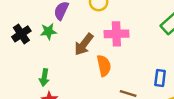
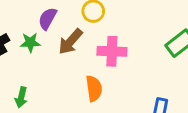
brown arrow: (84, 44) -> (70, 42), moved

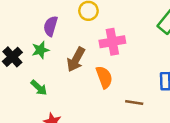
brown arrow: (70, 42) -> (76, 60), moved
green arrow: (21, 97) -> (39, 88), moved, turned -48

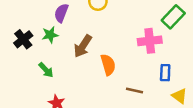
pink cross: (112, 42) -> (150, 41), moved

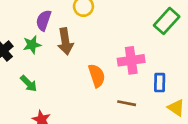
pink cross: (150, 41) -> (131, 60), moved
brown arrow: (83, 46) -> (65, 41), moved, turned -40

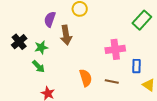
green star: (32, 45) -> (41, 47), moved
orange semicircle: (97, 76) -> (86, 78), moved

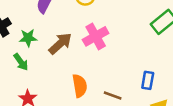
brown arrow: (66, 35) -> (60, 44), moved, turned -132
pink cross: (115, 49) -> (96, 36), moved, turned -30

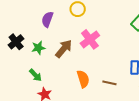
green arrow: (21, 62) -> (35, 75), moved

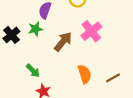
green star: (38, 48) -> (35, 29), moved
brown line: (109, 83) -> (113, 78), turned -40

